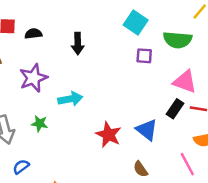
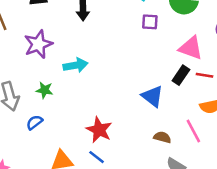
red star: (109, 135) -> (99, 130), moved
blue semicircle: (21, 167) -> (35, 122), moved
brown semicircle: (141, 169) -> (162, 137), moved, turned 140

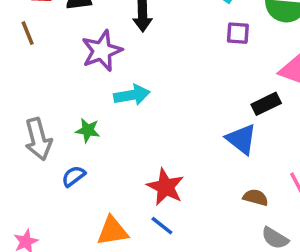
purple star: (38, 44) -> (102, 51), moved
black rectangle: (181, 75) -> (266, 104), moved, turned 30

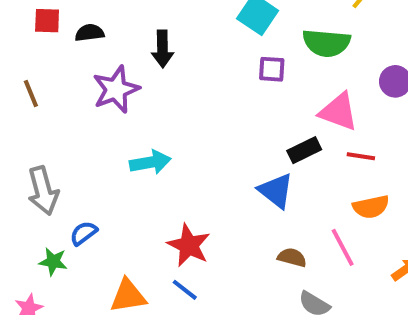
brown line: (28, 33) -> (31, 93), moved
cyan arrow: (132, 95) -> (150, 162), moved
green star: (88, 130) -> (53, 262), moved

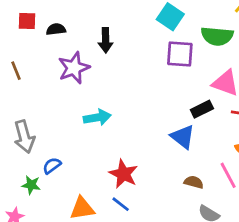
purple square: (272, 69) -> (180, 54), size x1.5

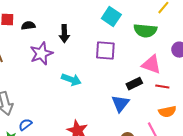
purple square: (180, 54) -> (105, 51), moved
cyan arrow: (97, 117) -> (71, 80), moved, turned 30
blue triangle: (183, 137) -> (120, 104), turned 30

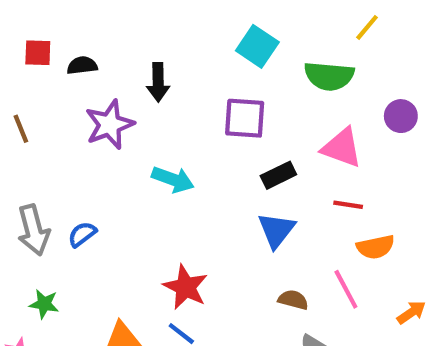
black rectangle: (134, 84) -> (278, 175), moved
red line: (162, 87) -> (348, 205), moved
blue semicircle: (25, 125) -> (82, 234), moved

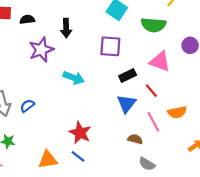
red line: (348, 205) -> (151, 91), moved, turned 40
pink line: (346, 289) -> (153, 122), moved

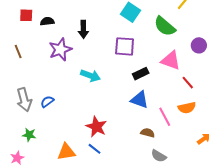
green semicircle: (153, 25) -> (165, 26), turned 35
red line: (151, 91) -> (188, 83), moved
blue triangle: (126, 104) -> (140, 100), turned -48

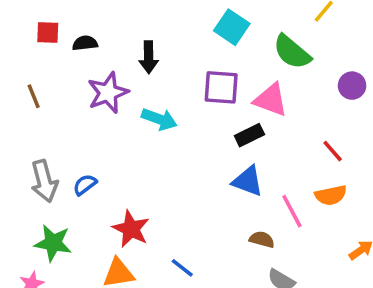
pink triangle: (171, 60) -> (271, 100), moved
cyan arrow: (90, 76) -> (159, 119), moved
red star: (96, 127) -> (131, 229), moved
green star: (29, 135) -> (53, 243), size x1.5
blue line: (94, 149) -> (182, 268), moved

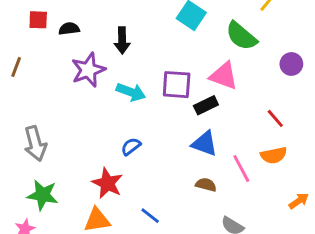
purple square: (221, 87) -> (177, 85), moved
brown line: (34, 96) -> (16, 67), moved, turned 42
blue semicircle: (85, 185) -> (131, 146), moved
brown semicircle: (262, 239) -> (206, 185), moved

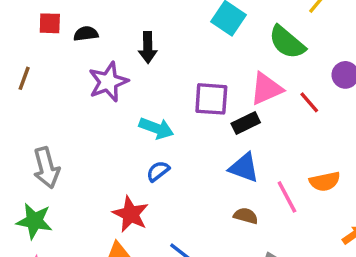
pink triangle: (224, 76) -> (266, 89), turned -44
cyan arrow: (131, 92) -> (156, 128), moved
red line: (275, 118) -> (309, 102), moved
green star: (43, 195) -> (34, 221), moved

